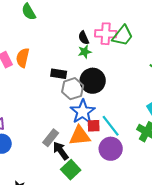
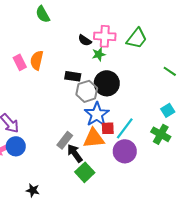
pink cross: (106, 34) -> (105, 36), moved
black semicircle: (84, 38) -> (85, 40), moved, turned -32
cyan line: (111, 126) -> (125, 128), turned 75

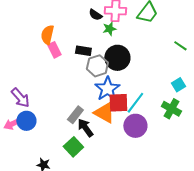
pink rectangle: (20, 62) -> (54, 50), moved
red square: (108, 128) -> (118, 103), size x1.5
orange triangle: (94, 138) -> (104, 113), turned 35
green square: (85, 172) -> (73, 147), moved

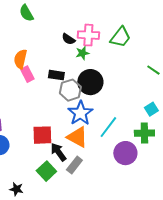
red square: (118, 103) -> (42, 135), moved
green cross: (171, 109) -> (144, 133), turned -30
gray rectangle: (75, 115) -> (74, 165), moved
purple circle: (135, 126) -> (125, 153), moved

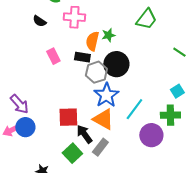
pink cross: (88, 35) -> (74, 17), moved
black semicircle: (68, 39) -> (39, 21), moved
orange semicircle: (20, 59) -> (92, 41), moved

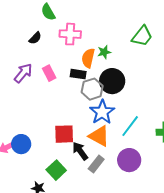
black semicircle: (39, 21) -> (35, 38), turned -80
purple arrow: (19, 104) -> (23, 73), moved, turned -100
purple circle: (151, 135) -> (129, 160), moved
green square: (72, 153) -> (56, 170), moved

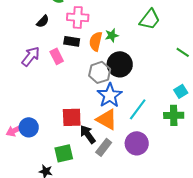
black rectangle: (78, 74) -> (72, 41), moved
green square: (56, 170) -> (64, 153), turned 30

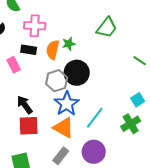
green cross: (174, 115) -> (131, 124), turned -30
black arrow: (88, 134) -> (25, 105), moved

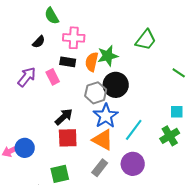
green star: (69, 44) -> (108, 56), size x1.5
cyan square: (138, 100) -> (177, 112), turned 32
black arrow: (25, 105) -> (64, 117), turned 84

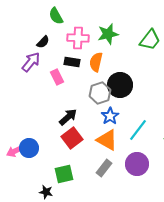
green star: (108, 56) -> (108, 34), moved
purple arrow: (27, 77) -> (31, 62), moved
blue star: (106, 116) -> (110, 116), size x0.7
red square: (68, 138) -> (72, 138), turned -35

